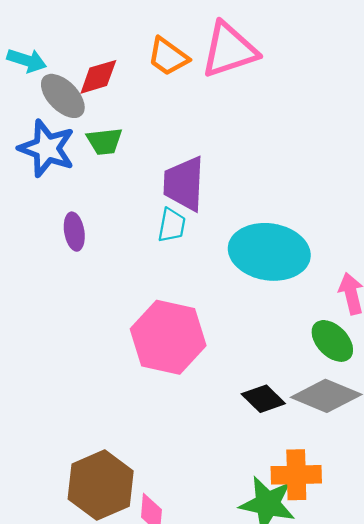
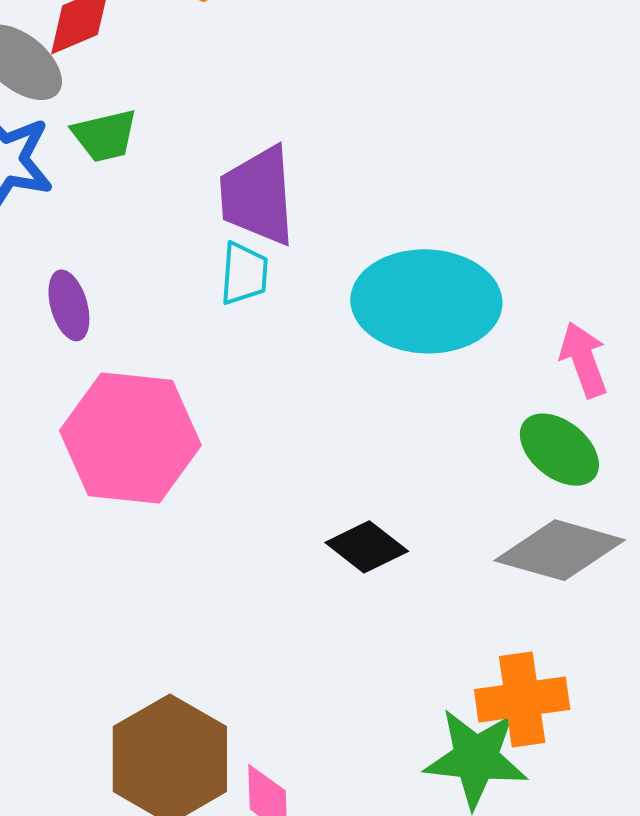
pink hexagon: (168, 337) -> (130, 438), moved
black diamond: (263, 399) -> (367, 547), moved

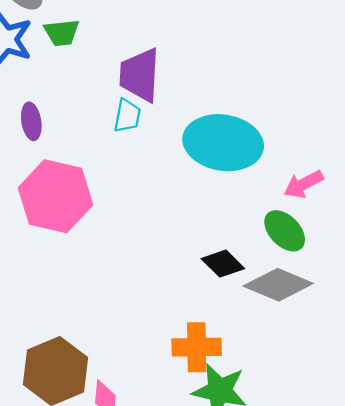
pink arrow: (584, 360) -> (303, 184), turned -105
black diamond: (367, 547) -> (223, 264), moved
orange cross: (522, 700) -> (197, 347), moved

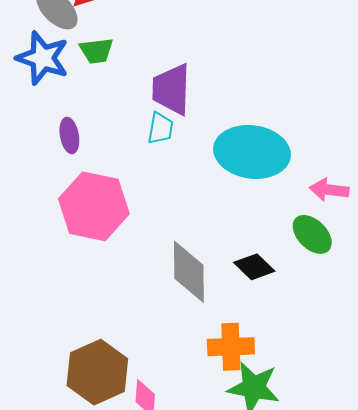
pink arrow: (303, 184) -> (329, 190), turned 36
gray diamond: (278, 285) -> (189, 272), moved, turned 68

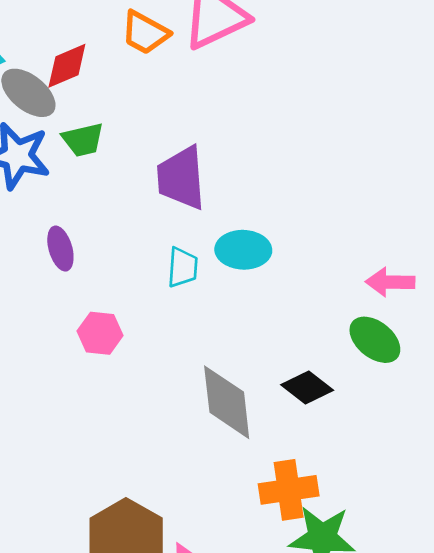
cyan trapezoid: (160, 128) -> (183, 267), moved
cyan ellipse: (252, 152) -> (243, 250), moved, size x0.6
pink hexagon: (94, 206) -> (100, 333), size x0.5

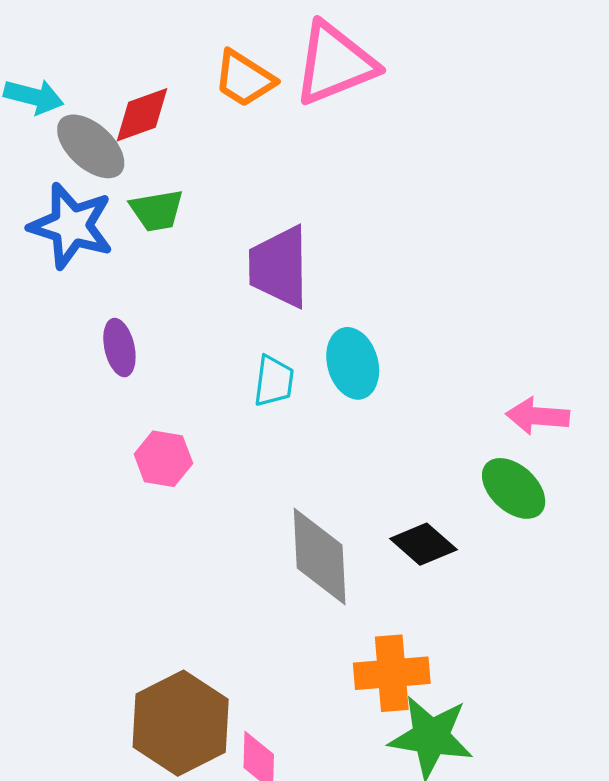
cyan ellipse: (243, 250) -> (353, 363), turned 69

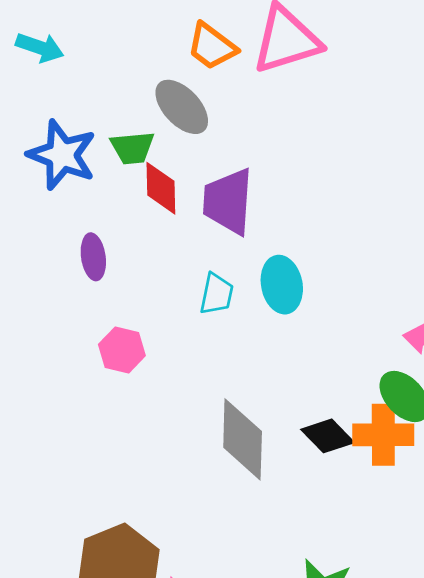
red diamond: (142, 115) -> (161, 188), moved, turned -76
gray ellipse: (91, 146) -> (182, 107), moved
orange cross: (392, 673) -> (383, 435), moved

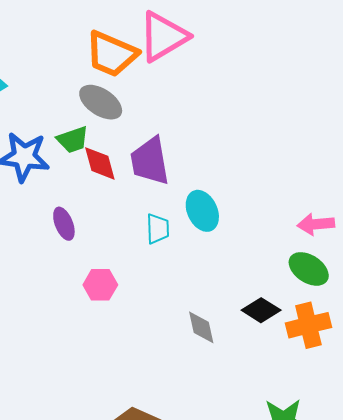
orange trapezoid: (212, 46) -> (112, 54), size x1.4
orange cross: (383, 435) -> (308, 325), moved
gray diamond: (243, 439) -> (201, 327), size x0.6

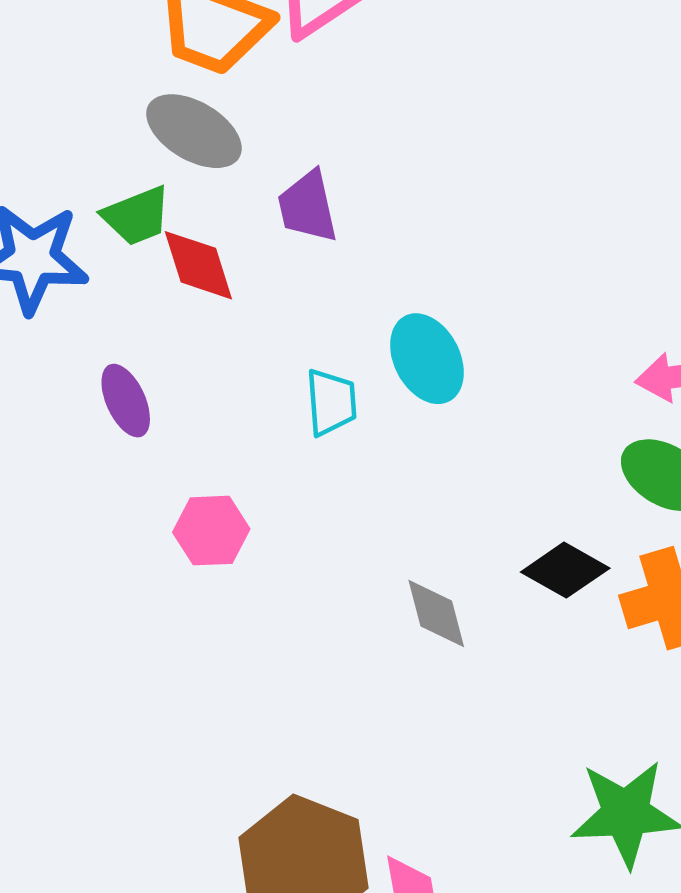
purple trapezoid: (150, 161) -> (308, 207), moved, size x0.7

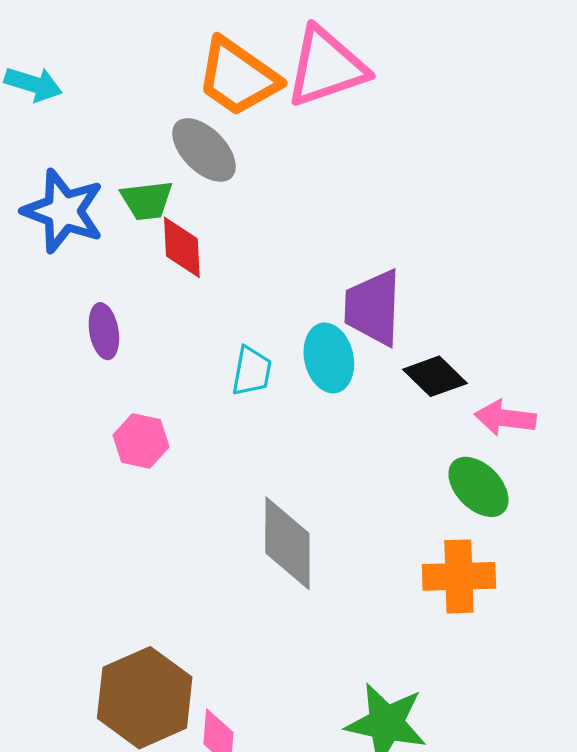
purple trapezoid: (308, 207) -> (373, 308), moved, size x1.4
black diamond: (565, 570) -> (435, 376), moved
gray diamond: (436, 613) -> (287, 543), size x1.6

